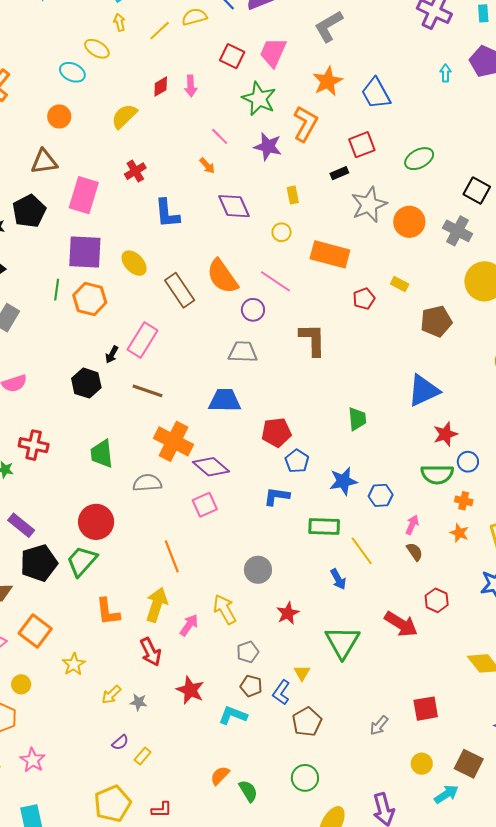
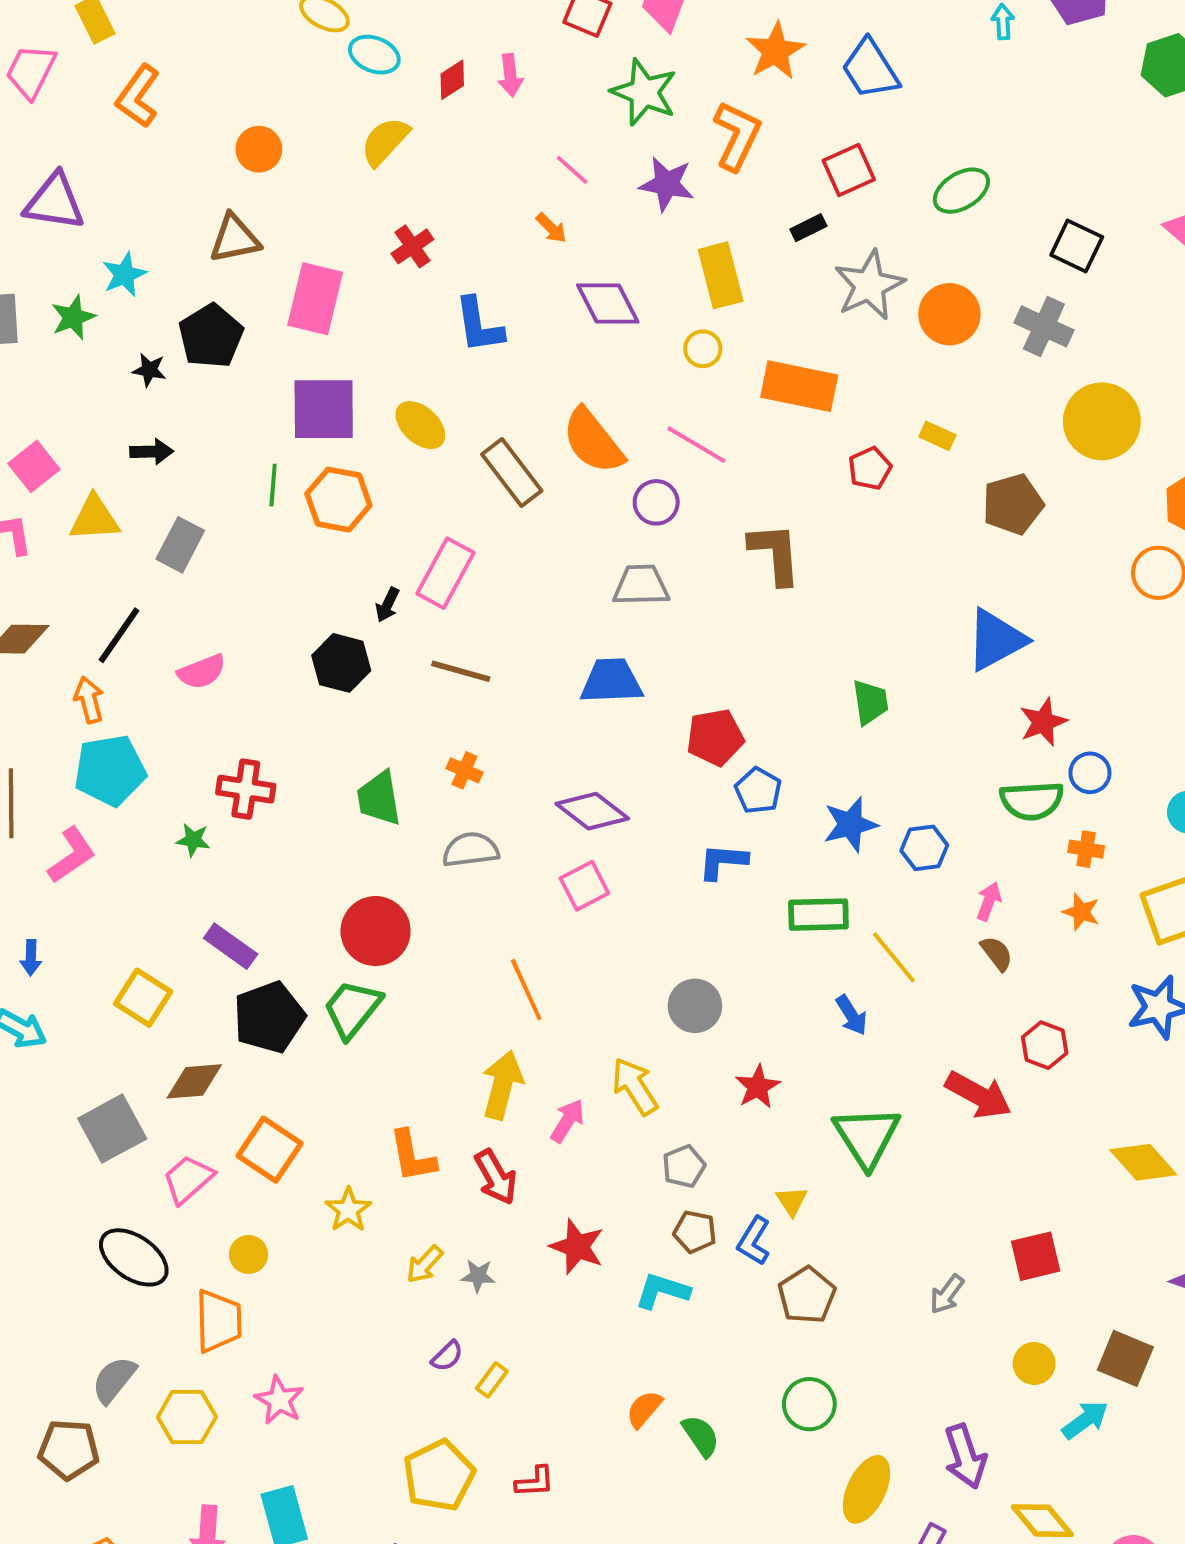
cyan ellipse: (72, 72) -> (374, 55), moved
yellow rectangle: (293, 195) -> (721, 275), size x1.8
orange cross: (174, 441) -> (464, 770), moved, size x0.5
orange L-shape: (108, 612) -> (412, 1156), moved

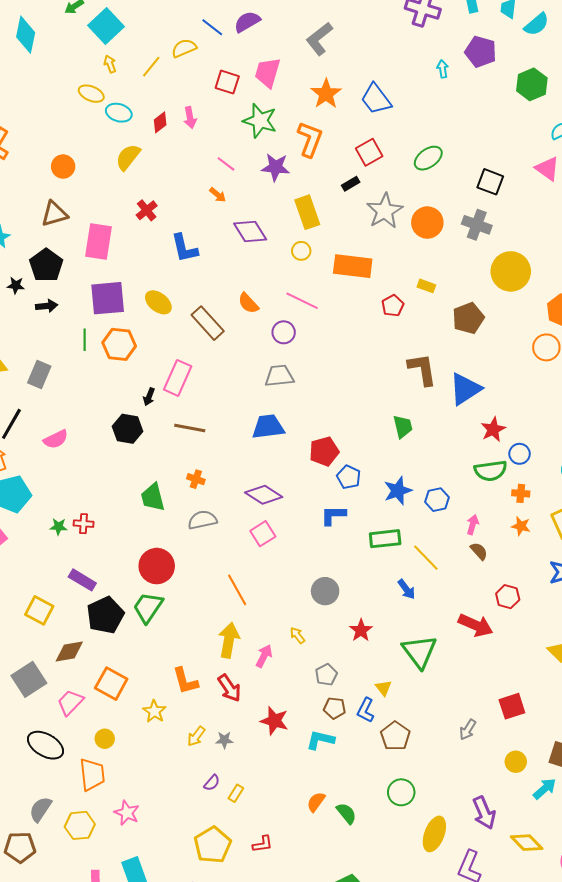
orange semicircle: (593, 441) -> (248, 303), size x0.6
black arrow: (152, 452) -> (47, 306), moved
brown L-shape: (775, 554) -> (422, 369), moved
red cross: (246, 789) -> (84, 524), moved, size x0.7
yellow arrow: (635, 1086) -> (297, 635), size x0.6

